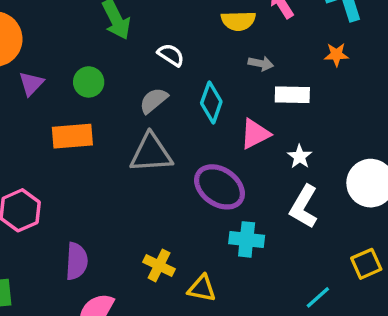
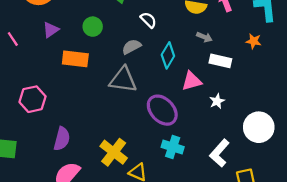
purple triangle: (31, 83) -> (51, 30), moved
white L-shape: (304, 207) -> (219, 153), moved
yellow cross: (159, 265) -> (114, 152), size x1.4

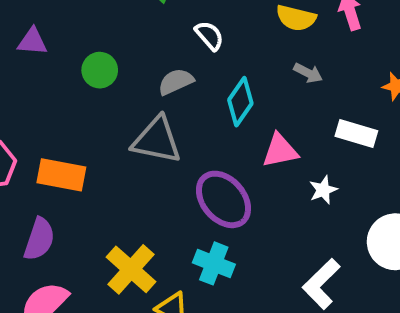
green circle: (93, 27) -> (100, 70), moved
purple triangle: (51, 30) -> (32, 41), turned 36
orange rectangle: (75, 59) -> (61, 175), moved
white rectangle: (220, 61) -> (356, 133), moved
cyan cross: (173, 147) -> (214, 263), moved

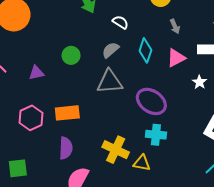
purple triangle: (32, 41) -> (36, 73), moved
gray arrow: (308, 73) -> (175, 26), turned 56
pink triangle: (280, 151) -> (176, 58), moved

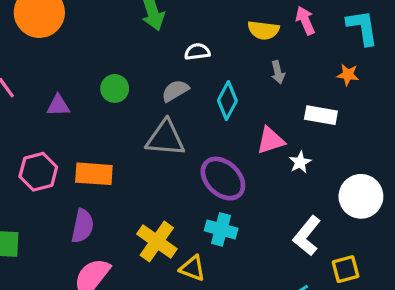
white semicircle: (120, 22) -> (197, 52), turned -49
pink triangle: (176, 58) -> (271, 140), moved

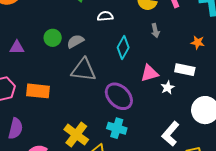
orange star: (348, 75) -> (198, 42), moved
gray semicircle: (175, 91) -> (75, 41), moved
white rectangle: (321, 115) -> (185, 70), moved
purple semicircle: (82, 226) -> (16, 129), moved

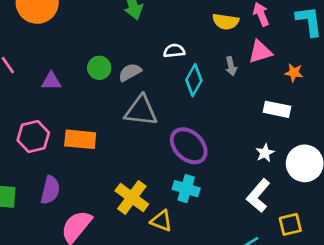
white semicircle: (105, 16) -> (174, 51), moved
gray arrow: (155, 31) -> (231, 66), moved
pink triangle: (149, 73) -> (260, 52), moved
white star: (168, 88) -> (265, 153), moved

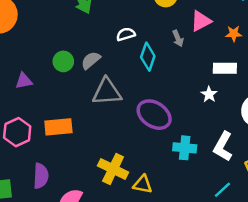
white star: (265, 153) -> (209, 94), moved
cyan cross: (186, 189) -> (185, 148), moved

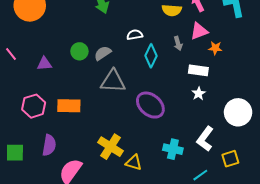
orange star: (234, 34) -> (215, 48), moved
white rectangle: (225, 68) -> (198, 70), moved
cyan cross: (185, 148) -> (173, 149), moved

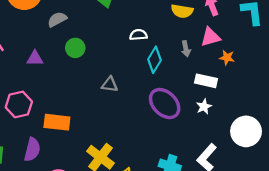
gray semicircle: (103, 53) -> (57, 19), moved
gray triangle: (113, 81) -> (110, 85), size x0.6
purple ellipse: (150, 105) -> (165, 104), moved
orange rectangle: (69, 106) -> (57, 122), moved

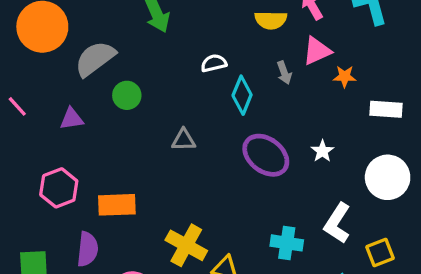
gray semicircle: (57, 19) -> (95, 59), size x1.5
white rectangle: (206, 81) -> (386, 109), moved

